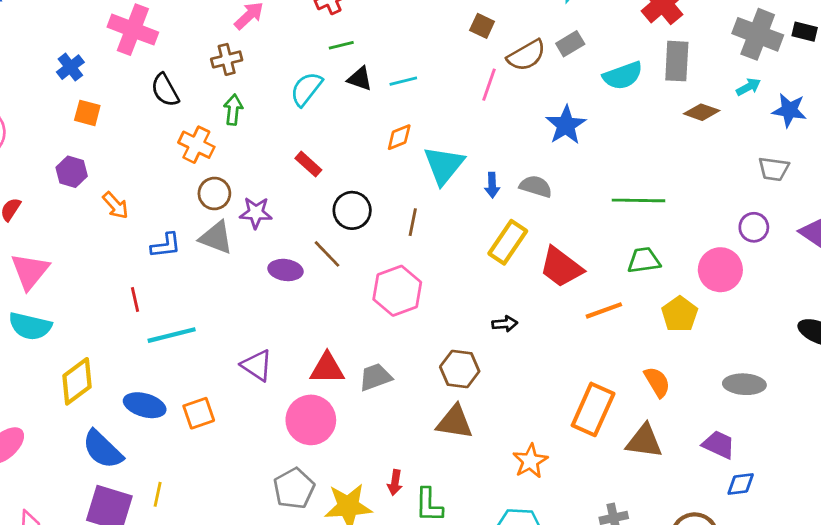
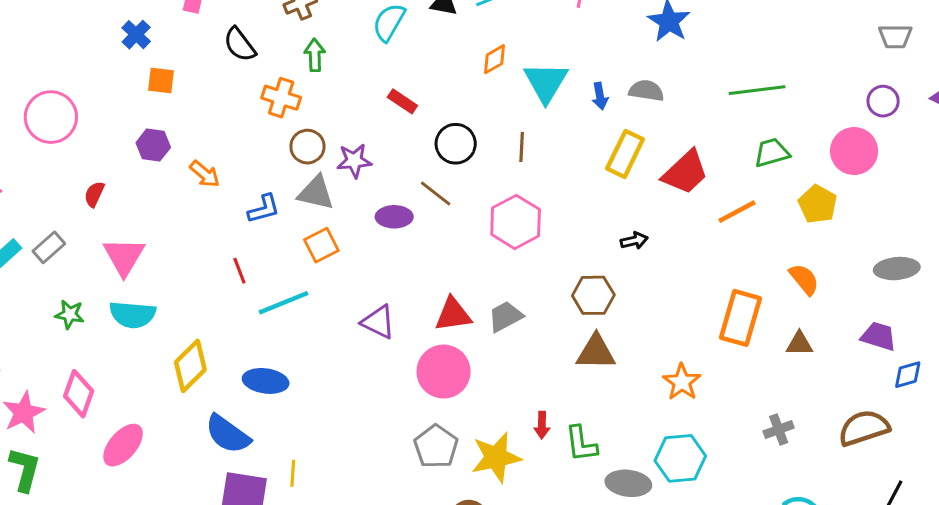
red trapezoid: (561, 267) -> (685, 172), turned -72
orange square: (199, 413) -> (321, 245), moved
brown triangle: (644, 441) -> (799, 344), size x0.7

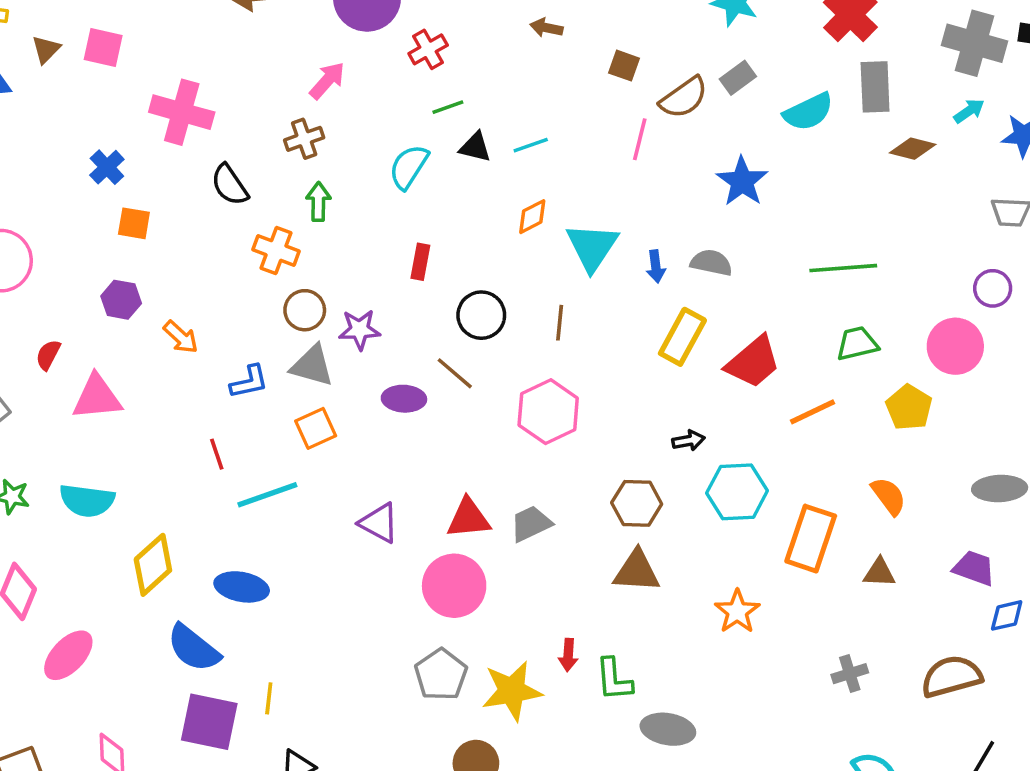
red rectangle: (402, 101) -> (420, 262), turned 64
pink triangle: (124, 256) -> (97, 397), moved, turned 51
cyan hexagon: (680, 458) -> (737, 492), moved

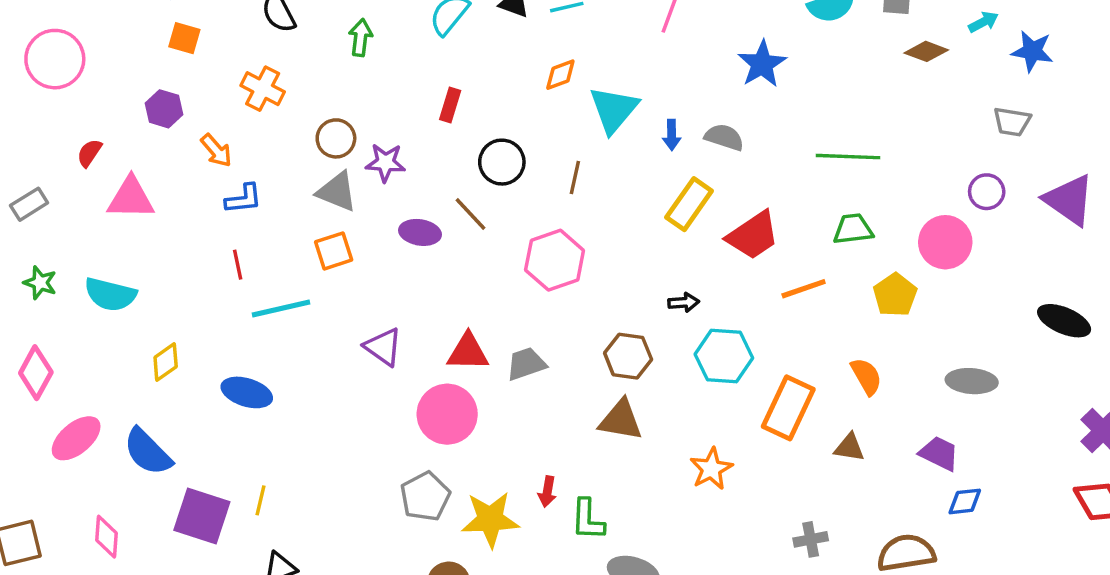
orange cross: (276, 250) -> (263, 89), moved
blue L-shape: (249, 382) -> (244, 199), moved
yellow diamond: (153, 565) -> (166, 362), size x0.7
blue semicircle: (193, 648) -> (148, 452), moved

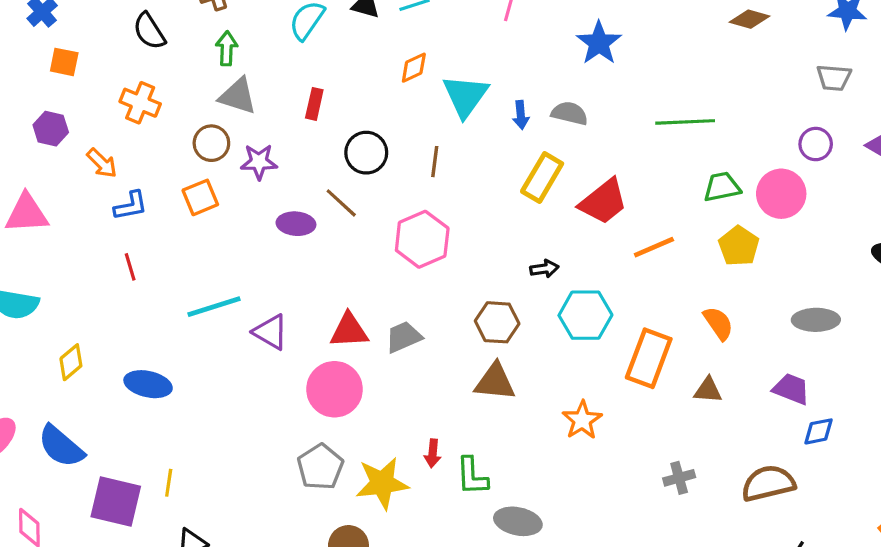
gray triangle: (337, 192) -> (238, 96), moved
green trapezoid: (853, 229) -> (722, 187), moved
orange square: (334, 251) -> (200, 197), moved
cyan line: (281, 308) -> (214, 307), moved

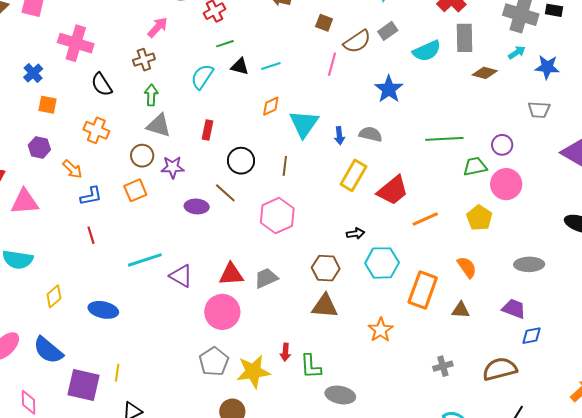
purple circle: (816, 144) -> (502, 145), moved
green trapezoid: (722, 187) -> (475, 167), moved

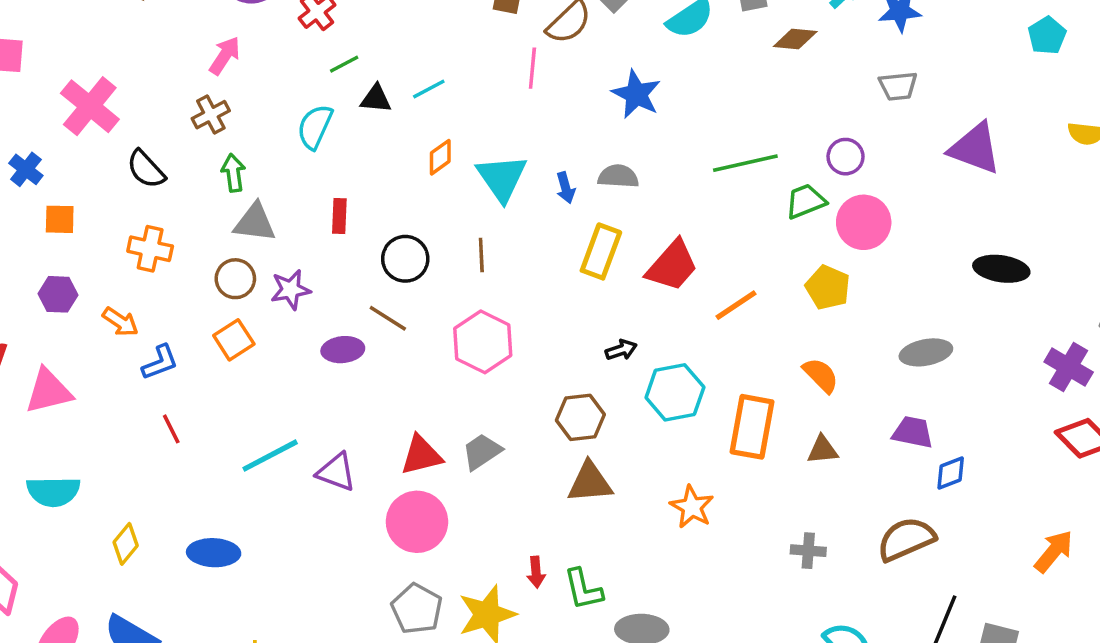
pink cross: (76, 43) -> (90, 106), turned 32
gray cross: (443, 366) -> (808, 551), turned 30

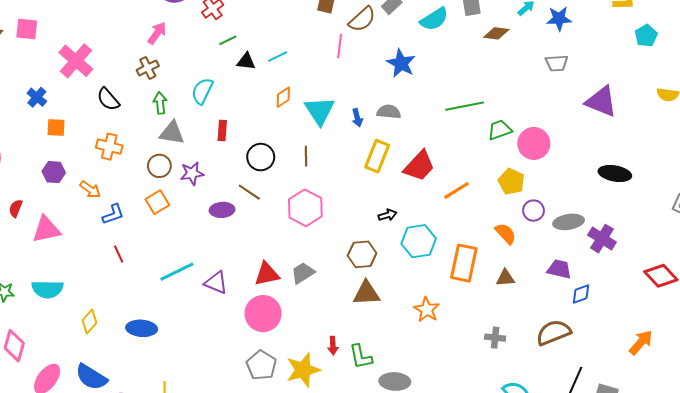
cyan semicircle: (315, 127) -> (202, 91), moved
purple circle: (846, 157) -> (533, 211), moved
purple cross: (1069, 367) -> (602, 239), moved

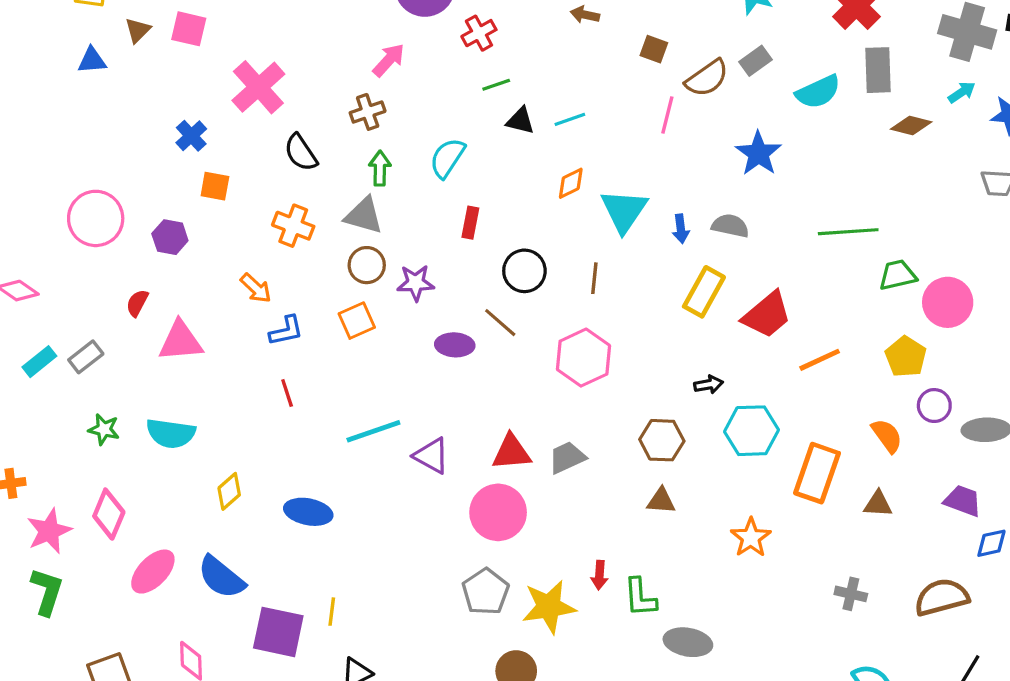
gray triangle: (172, 133) -> (364, 216), moved
purple hexagon: (54, 172) -> (170, 237), moved
brown triangle: (366, 293) -> (661, 501), size x0.7

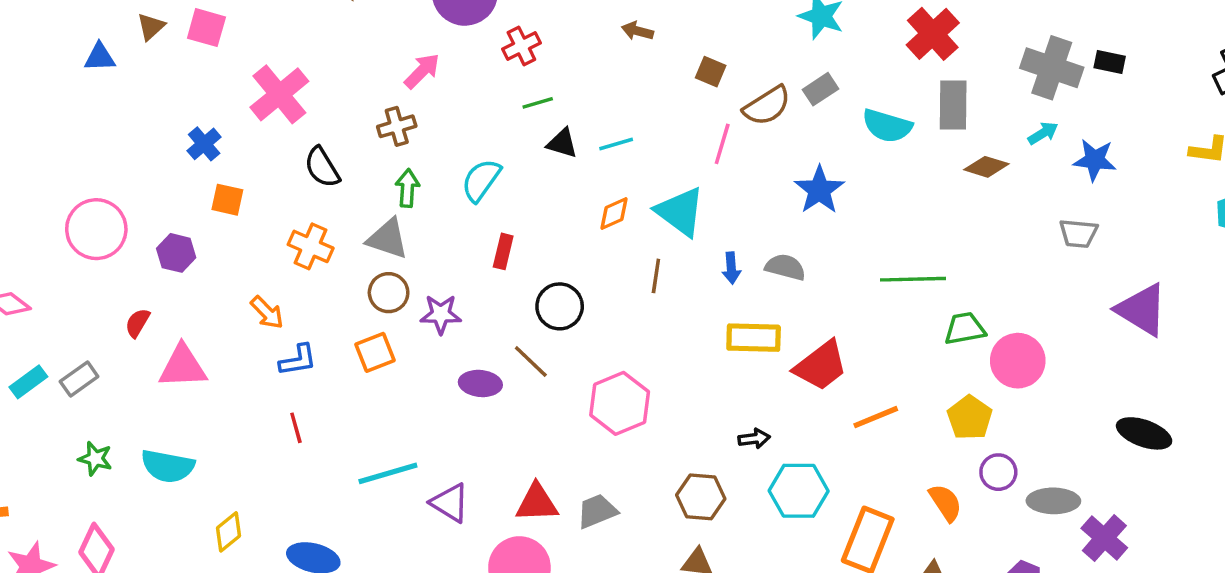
cyan semicircle: (818, 92) -> (887, 126), turned 39
cyan triangle: (624, 211) -> (680, 212), moved, turned -30
brown line: (594, 278) -> (656, 276), moved
yellow rectangle: (704, 292) -> (754, 338), turned 60

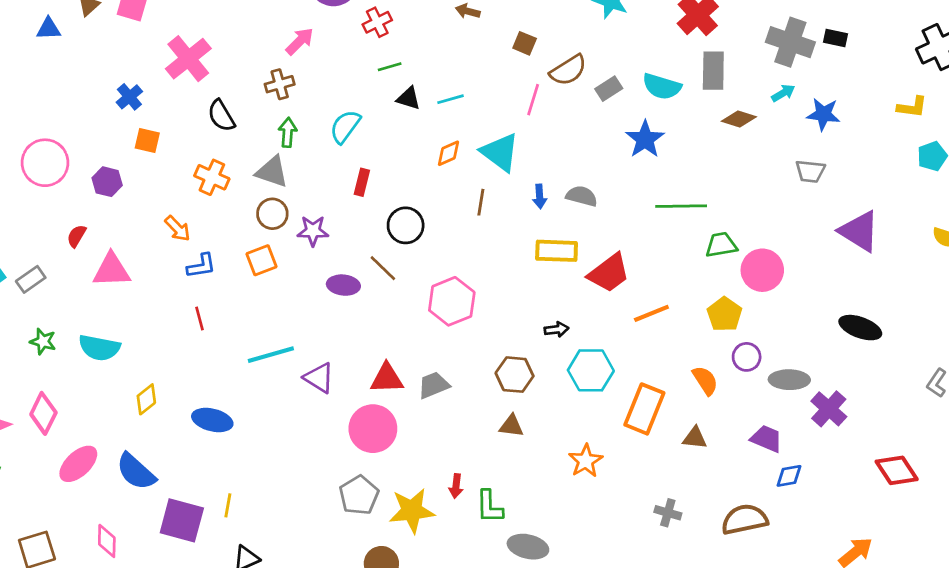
gray rectangle: (820, 89) -> (609, 89), moved
blue star: (819, 190) -> (645, 139), moved

